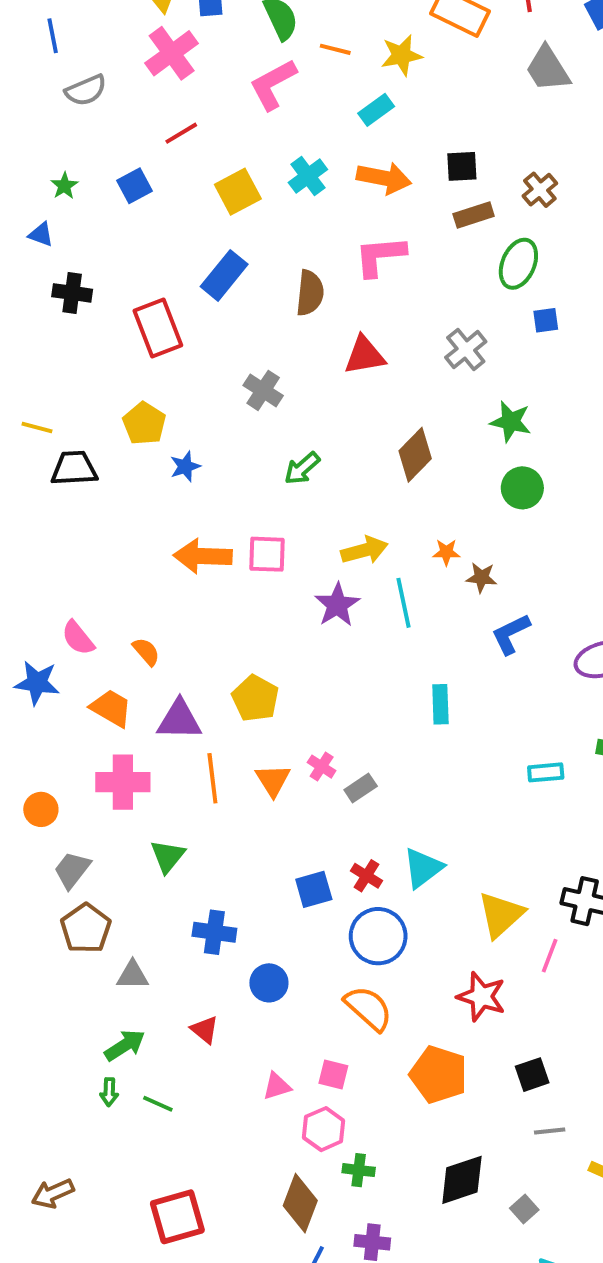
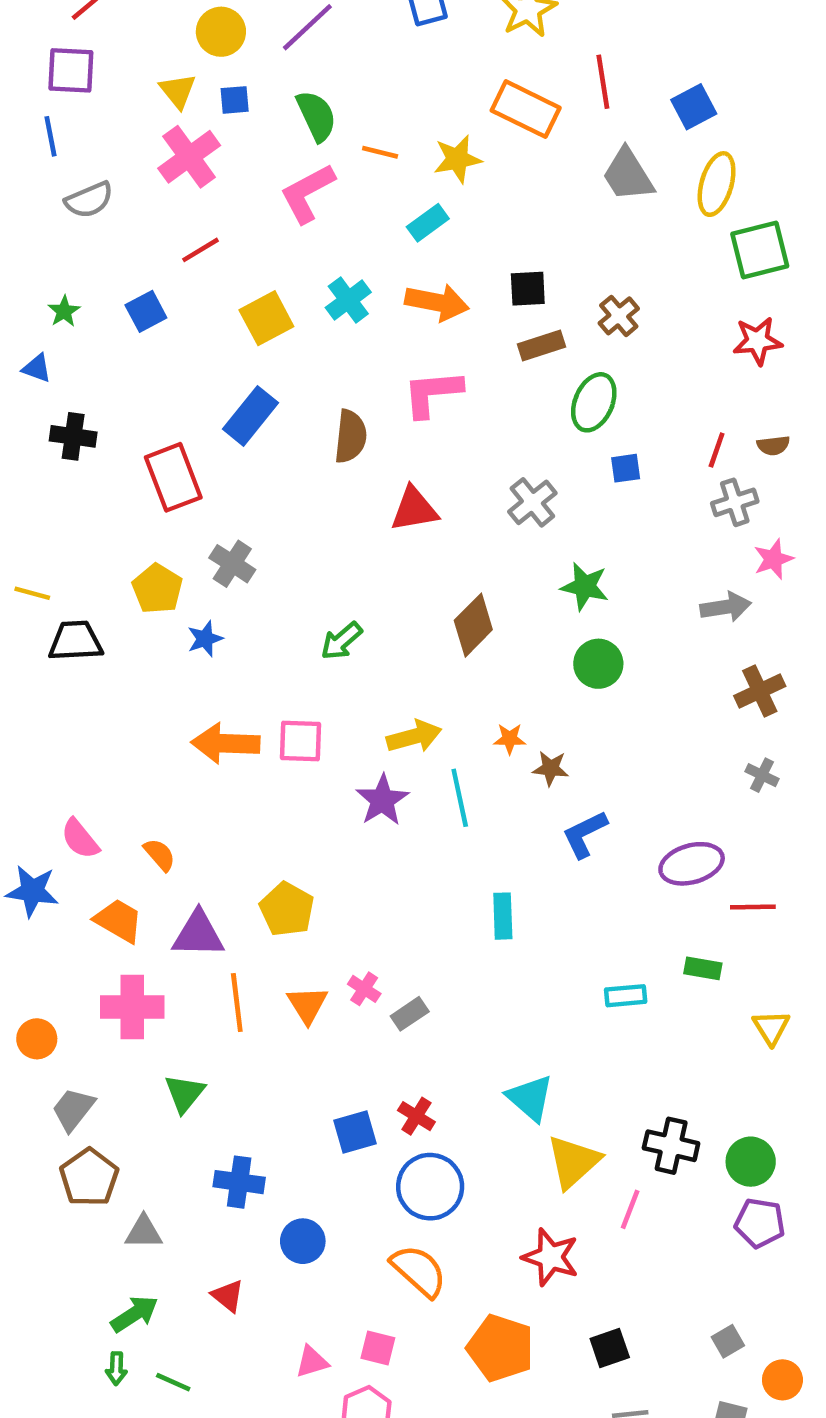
gray cross: (263, 390) -> (232, 564), moved
cyan triangle: (423, 868) -> (530, 1098), moved, turned -42

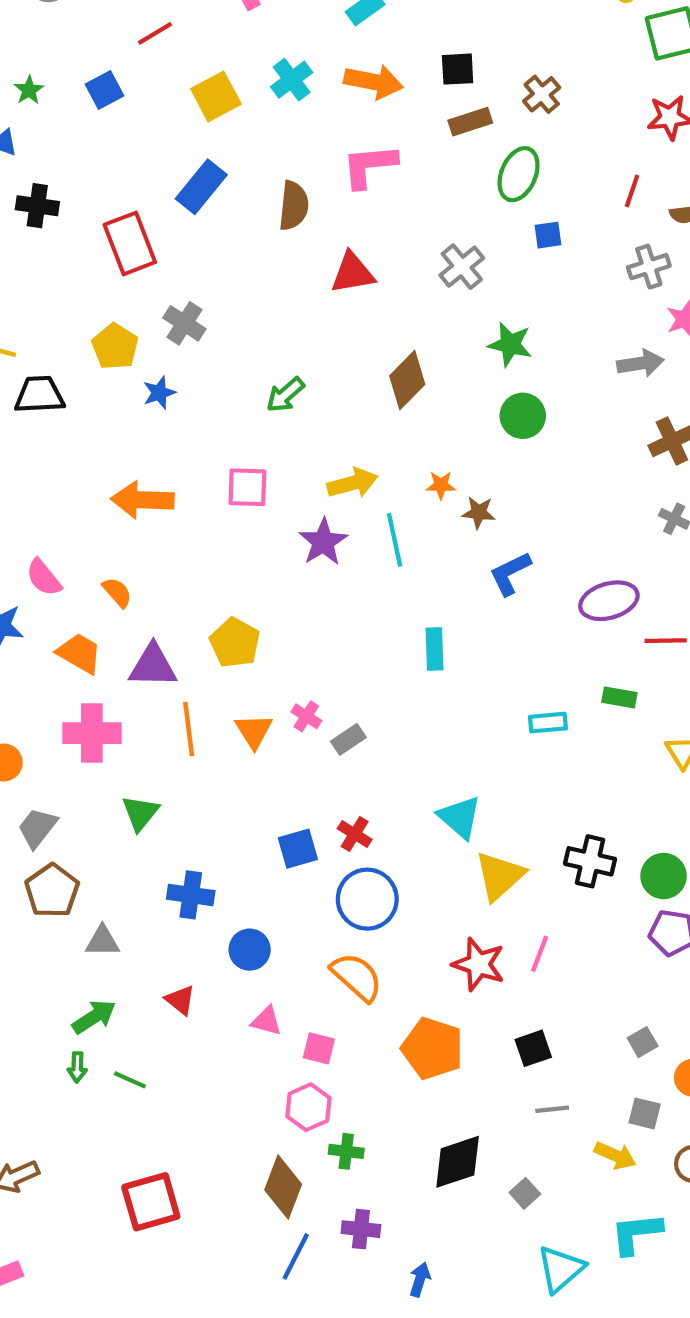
red line: (717, 450) -> (632, 191), moved
orange arrow: (225, 743) -> (142, 500), moved
pink line: (630, 1209) -> (540, 954), moved
pink triangle: (312, 1362) -> (266, 1021), moved, turned 32

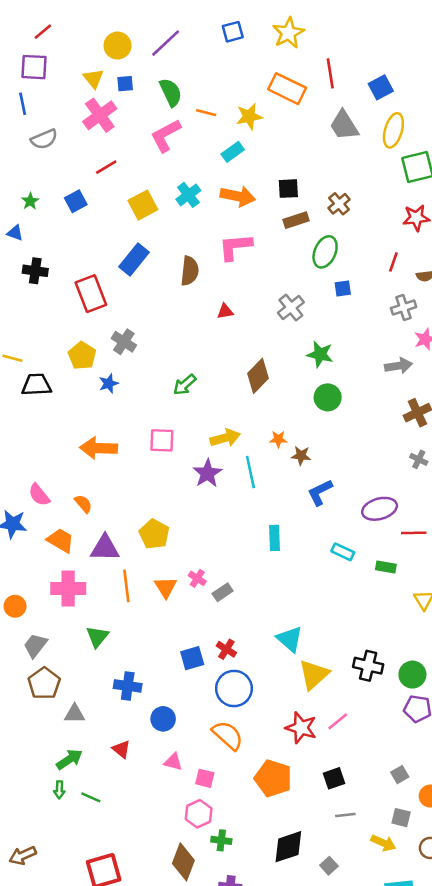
red triangle: (353, 273) -> (225, 311), size x0.6
cyan rectangle: (548, 723) -> (343, 552), moved, turned 30
pink line: (540, 954) -> (338, 721), turned 30

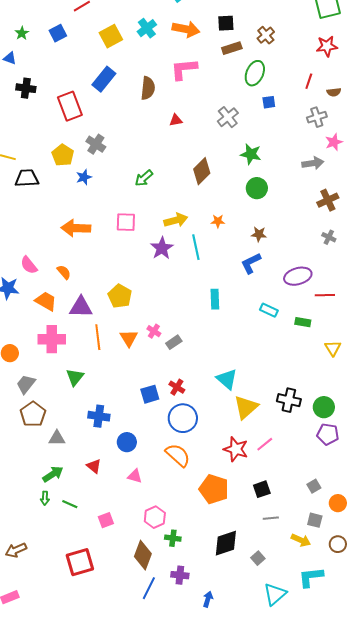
brown star: (301, 456) -> (259, 234), moved
pink square: (205, 778) -> (106, 520), moved, turned -35

